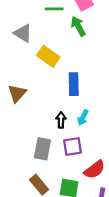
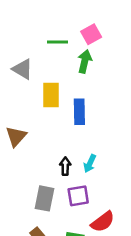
green arrow: (78, 26) -> (85, 61), turned 42
yellow rectangle: (48, 56) -> (51, 95), turned 55
blue rectangle: (74, 84) -> (79, 112), moved

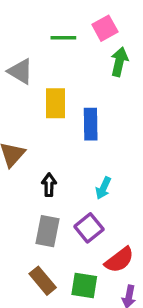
green arrow: (85, 61) -> (119, 62), moved
black arrow: (65, 166) -> (49, 185), moved
purple square: (78, 196) -> (89, 228), turned -30

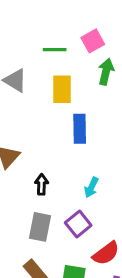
yellow rectangle: (55, 103) -> (62, 89), moved

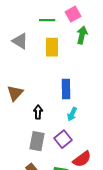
blue rectangle: (80, 129) -> (66, 89), moved

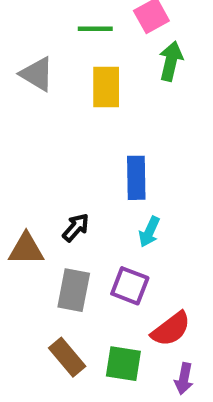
brown triangle: (15, 93) -> (26, 249), moved, turned 48
black arrow: (38, 112) -> (76, 227), turned 40
purple square: (63, 139) -> (130, 286), turned -30

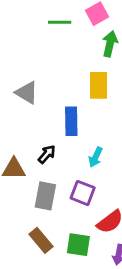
gray triangle: (37, 74) -> (27, 93), moved
yellow rectangle: (106, 87) -> (98, 85), moved
blue rectangle: (136, 178) -> (71, 121), moved

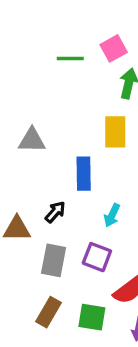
gray triangle: (27, 93) -> (32, 140), turned -30
brown rectangle: (41, 240) -> (49, 312), turned 70

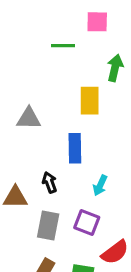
pink square: (114, 48) -> (97, 22), moved, turned 30
yellow rectangle: (115, 132) -> (90, 101), moved
black arrow: (55, 212) -> (50, 182), turned -60

